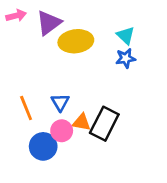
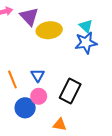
purple triangle: (49, 23) -> (29, 17), turned -36
blue star: (126, 58) -> (86, 43), size x1.5
orange triangle: (82, 122) -> (60, 125), moved

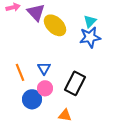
cyan triangle: (86, 26) -> (90, 21), turned 32
yellow ellipse: (49, 30) -> (55, 25), turned 50

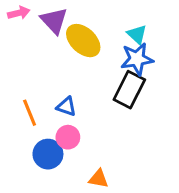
cyan triangle: (90, 21) -> (137, 34), turned -32
blue triangle: (44, 68) -> (66, 107), turned -40
black rectangle: (75, 83) -> (129, 90), moved

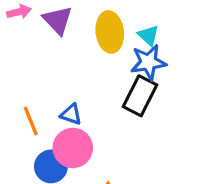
yellow ellipse: (83, 41) -> (110, 32), moved, turned 40
pink circle: (68, 137) -> (73, 148), size x1.5

